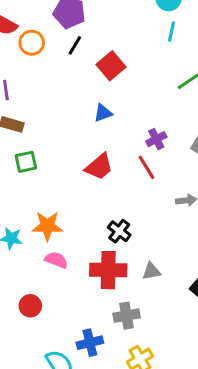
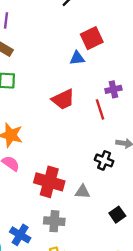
red square: (111, 66) -> (92, 38), moved
black cross: (119, 231) -> (104, 160), moved, turned -30
blue cross: (90, 343) -> (20, 235), turned 30

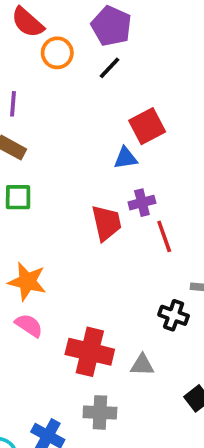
purple cross: (113, 89) -> (142, 203), moved
red trapezoid: (63, 99) -> (106, 223), turned -75

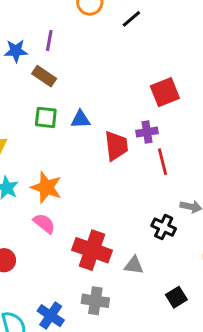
red square: (147, 126) -> (165, 92), moved
blue triangle: (126, 158) -> (80, 119), moved

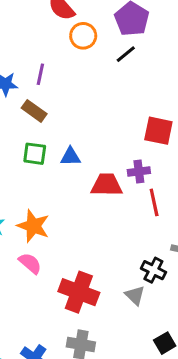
red square: (165, 92) -> (158, 131), turned 32
red trapezoid: (116, 146) -> (107, 185), turned -84
gray triangle: (134, 265) -> (135, 295), moved, turned 35

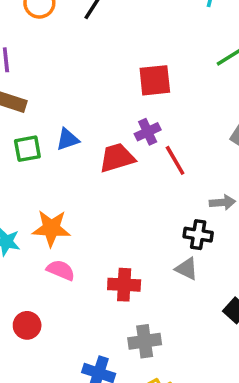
red cross: (79, 292) -> (124, 285), size x0.7

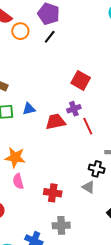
red square: (155, 80) -> (81, 80), turned 30
pink semicircle: (61, 270) -> (18, 181), turned -133

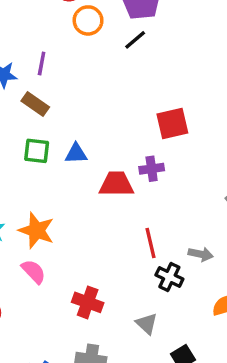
red square: (81, 80) -> (172, 123), turned 36
red line: (88, 126) -> (150, 243), moved
pink semicircle: (18, 181) -> (34, 272), turned 140
gray triangle: (88, 187) -> (147, 324), moved

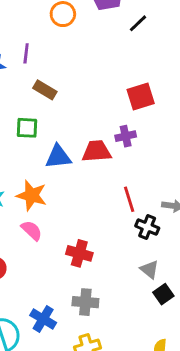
black line: (135, 40) -> (138, 23), moved
brown rectangle: (35, 104) -> (45, 90), moved
blue triangle: (76, 154) -> (58, 157), moved, size x1.4
gray triangle: (147, 324) -> (149, 270), moved

